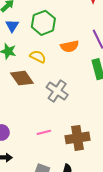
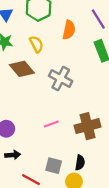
orange semicircle: (70, 46) -> (69, 30), turned -60
yellow semicircle: (38, 57) -> (36, 44), turned 42

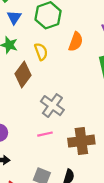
brown diamond: (22, 69) -> (23, 74), turned 70
gray cross: (61, 79) -> (52, 106), moved

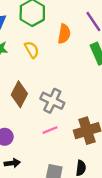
brown diamond: (23, 74) -> (19, 94), moved

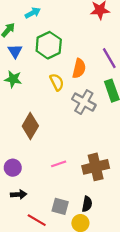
yellow semicircle: (32, 50) -> (57, 82), moved
gray cross: (52, 101) -> (84, 102), moved

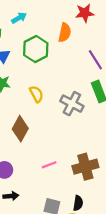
orange semicircle: (79, 68) -> (65, 33), moved
yellow semicircle: (57, 82) -> (36, 94), moved

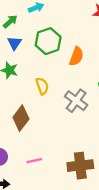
orange semicircle: (65, 33) -> (76, 56), moved
pink line: (49, 165) -> (34, 161), moved

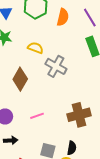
yellow semicircle: (42, 86) -> (35, 48), turned -42
gray cross: (76, 101) -> (56, 66), moved

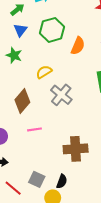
yellow semicircle: (35, 48) -> (44, 72), turned -63
pink line: (37, 116) -> (34, 129), moved

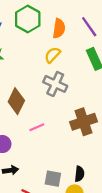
yellow semicircle: (44, 72) -> (52, 55), moved
brown cross: (76, 149) -> (84, 122), moved

